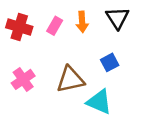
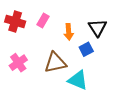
black triangle: (118, 18) -> (97, 28), moved
orange arrow: (82, 22) -> (69, 32), moved

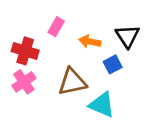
red cross: (15, 22) -> (25, 51), moved
orange arrow: (69, 32) -> (90, 42), turned 105

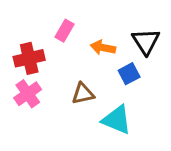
red cross: (25, 51) -> (29, 58), turned -30
brown triangle: (72, 82) -> (83, 94), size x0.7

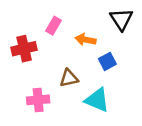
black triangle: (146, 41) -> (121, 19), moved
pink cross: (28, 94) -> (38, 100), moved, turned 30

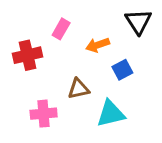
orange arrow: (86, 40) -> (98, 45), turned -30
cyan triangle: (97, 100) -> (111, 114), turned -36

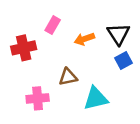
black triangle: (138, 22) -> (118, 34), moved
blue square: (122, 70) -> (124, 61), moved

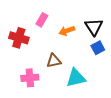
red cross: (24, 48) -> (19, 38), turned 30

